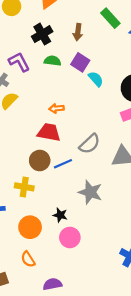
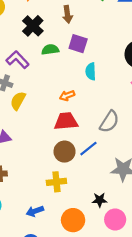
cyan semicircle: (96, 79) -> (91, 71), moved, turned -126

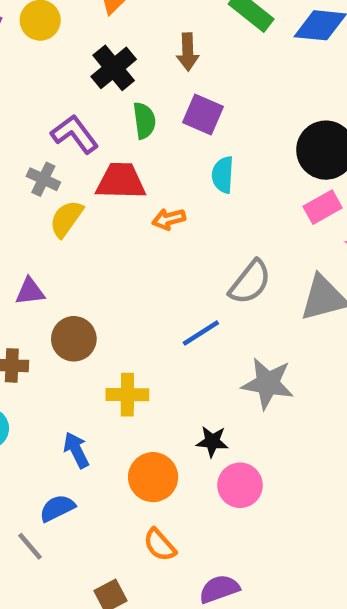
green semicircle: (50, 50) -> (144, 121), turned 84
red trapezoid: (66, 121) -> (121, 181), moved
brown circle: (65, 152) -> (74, 339), moved
blue arrow: (35, 211) -> (76, 450), turned 77

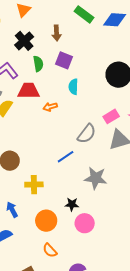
pink rectangle: (323, 207) -> (111, 116), moved

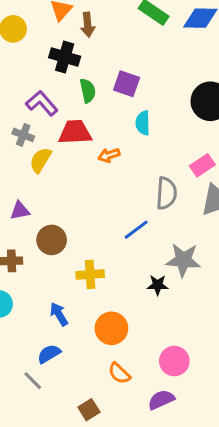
brown arrow: (57, 33) -> (88, 25), moved
black cross: (24, 41) -> (65, 57), turned -30
gray semicircle: (87, 134) -> (166, 193), turned -30
black star: (72, 204) -> (158, 285), moved
pink circle: (85, 223) -> (174, 361), moved

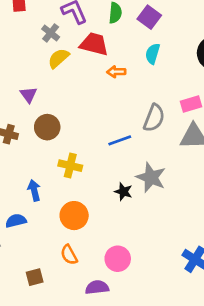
purple triangle: (20, 211) -> (29, 95), turned 48

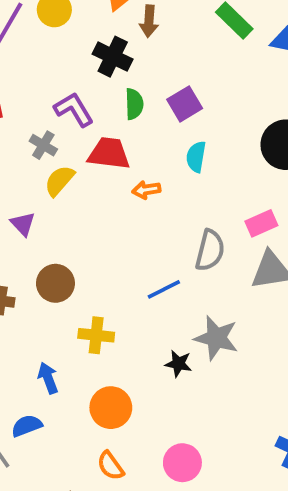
purple square: (149, 17) -> (185, 104), turned 30
purple triangle: (29, 95) -> (23, 224), moved

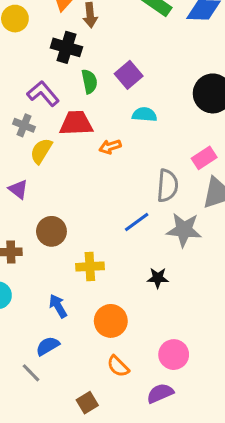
cyan semicircle: (196, 157) -> (144, 115), turned 95
gray star: (216, 338) -> (184, 230), moved

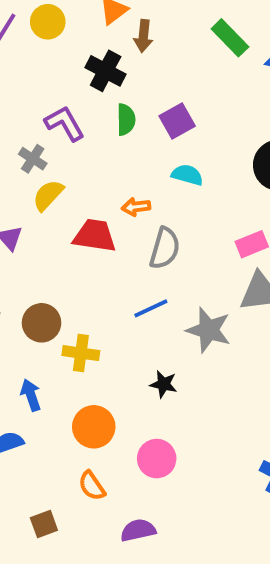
red trapezoid: (76, 123) -> (95, 236), moved
gray semicircle: (167, 186) -> (165, 248), moved
brown circle: (51, 231) -> (42, 323), moved
pink circle: (174, 355) -> (157, 459), moved

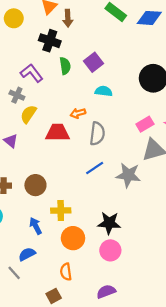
yellow cross: (81, 353) -> (61, 211), moved
black star: (164, 384) -> (109, 223), moved, size x1.5
orange semicircle: (92, 486) -> (66, 272), moved, turned 35

